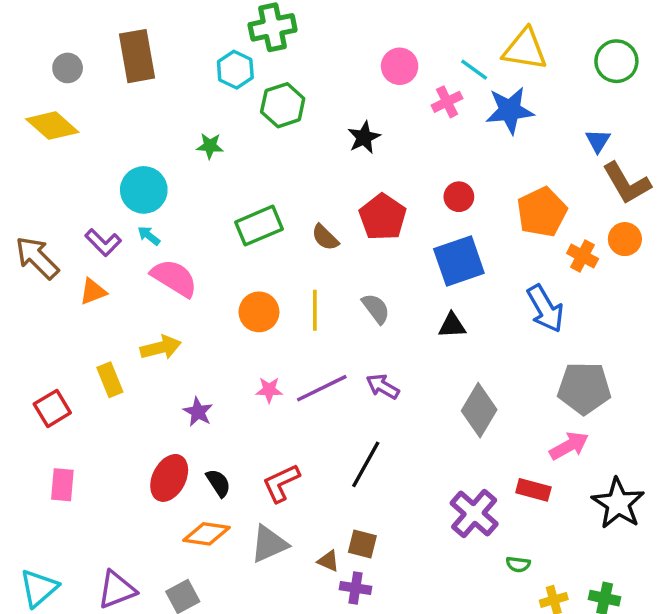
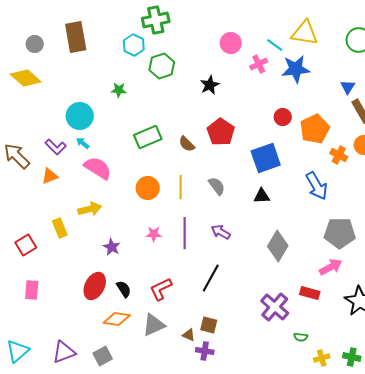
red circle: (459, 197) -> (283, 117), moved
purple line: (322, 388) -> (185, 233), turned -64

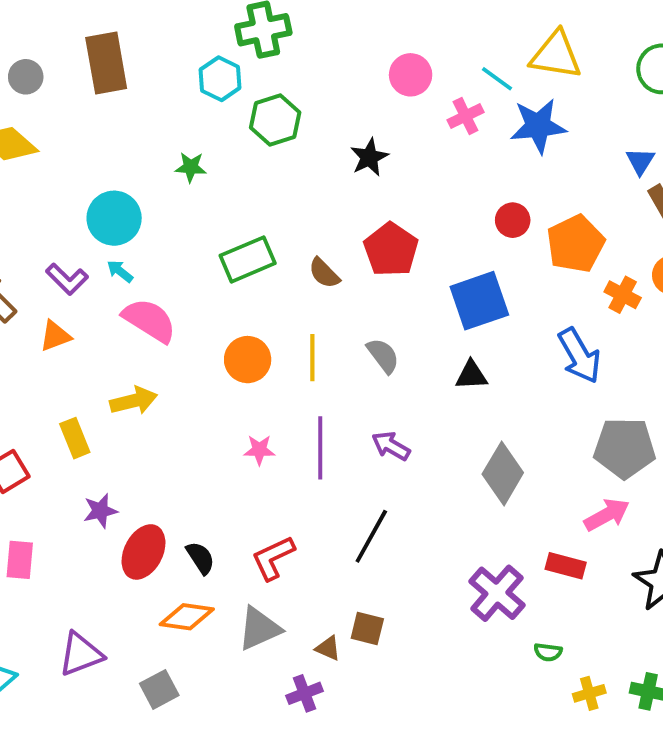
purple star: (112, 247) -> (100, 511), moved, turned 30
purple cross: (205, 351) -> (305, 693), moved, turned -30
purple triangle: (64, 352) -> (81, 654), moved

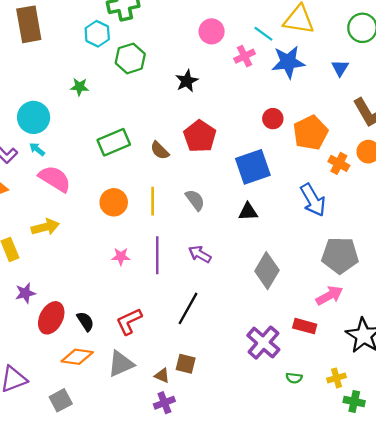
blue triangle: (640, 161) -> (340, 68), moved
purple cross: (305, 693) -> (164, 403), moved
yellow cross: (589, 693) -> (336, 378), moved

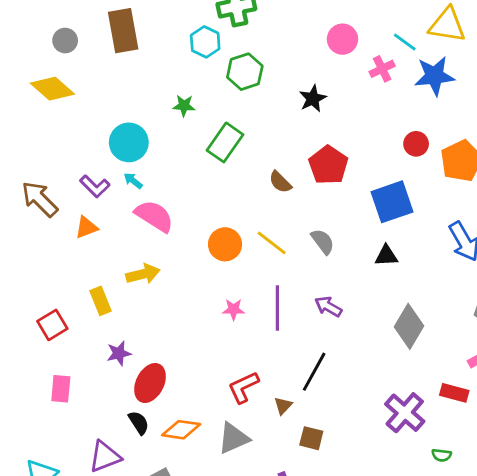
green rectangle: (114, 142) -> (225, 142), moved, turned -32
yellow line: (153, 201) -> (272, 243), turned -52
black semicircle: (85, 321) -> (139, 423), moved
brown triangle: (162, 376) -> (283, 406), moved, turned 49

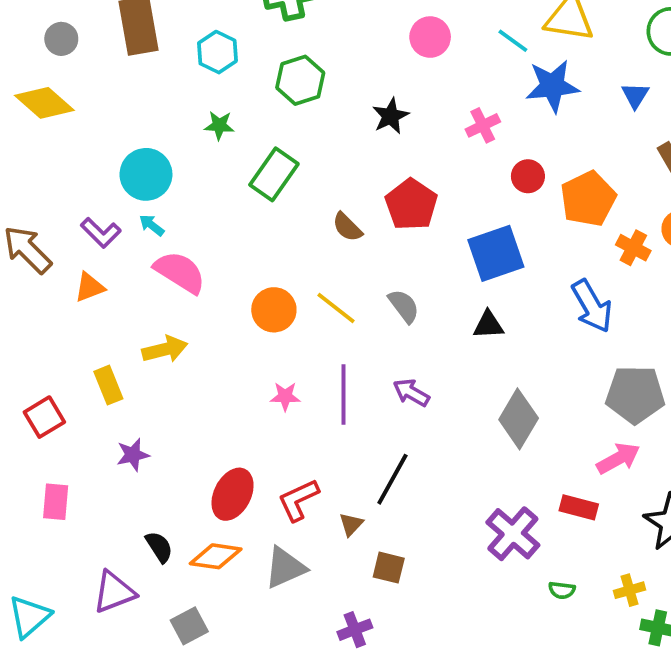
cyan hexagon: (205, 42) -> (217, 52), moved
pink cross: (382, 69) -> (483, 125), moved
red ellipse: (150, 383) -> (233, 494), moved

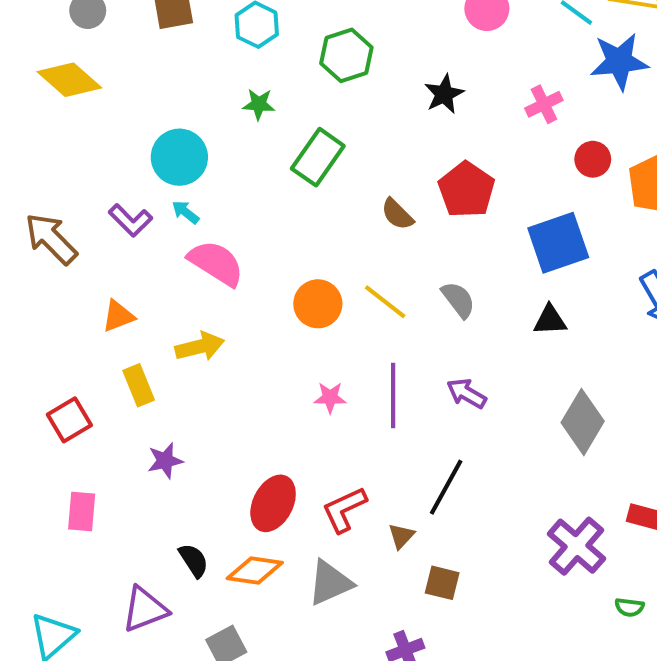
orange triangle: (90, 287) -> (118, 316), moved

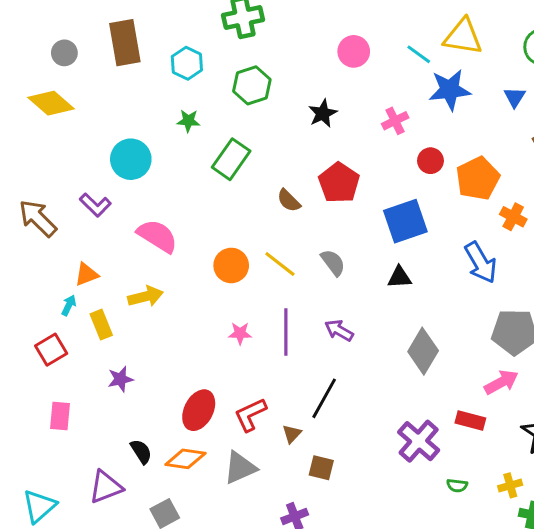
cyan arrow: (185, 212) -> (69, 305), moved, turned 78

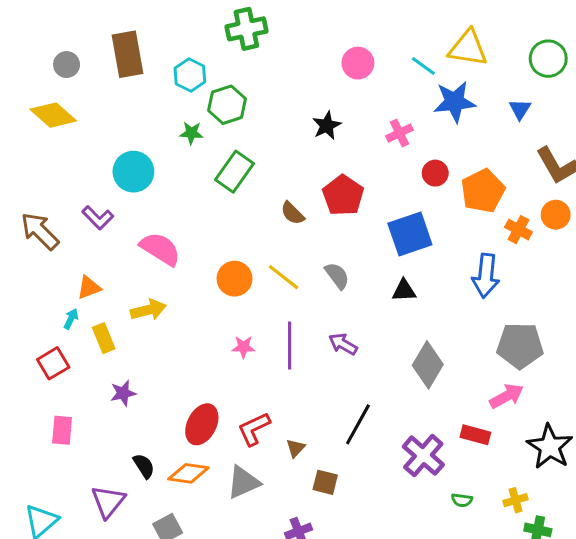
green hexagon: (252, 85) -> (227, 105), moved
blue arrow: (481, 263) -> (486, 276), turned 36
black line: (324, 398) -> (358, 424), moved
purple triangle: (106, 487) -> (108, 502), turned -30

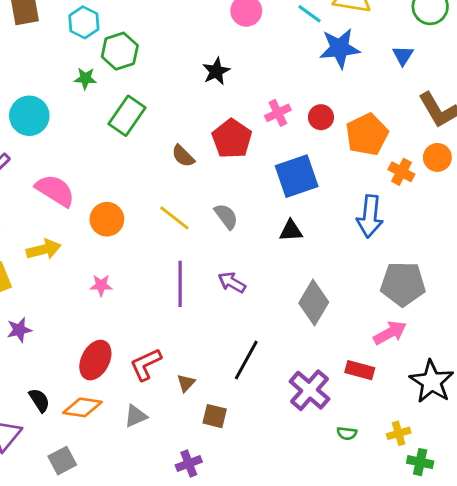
pink cross: (400, 133) -> (278, 113), moved
orange circle: (235, 279) -> (107, 219), moved
pink star: (243, 347) -> (101, 285), moved
gray triangle: (243, 482) -> (136, 416), size x0.7

